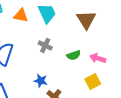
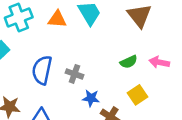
gray cross: (45, 45) -> (74, 74), moved
yellow square: (93, 81) -> (138, 95), moved

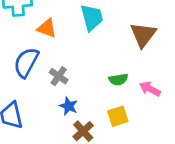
orange triangle: (57, 19) -> (47, 28), moved

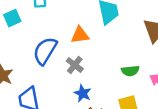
orange triangle: (47, 28) -> (80, 35), moved, turned -30

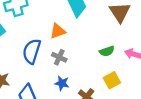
blue star: (83, 93) -> (62, 83), moved

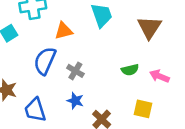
orange triangle: (58, 31) -> (64, 31), moved
yellow square: (112, 80) -> (143, 109), moved, turned 35

